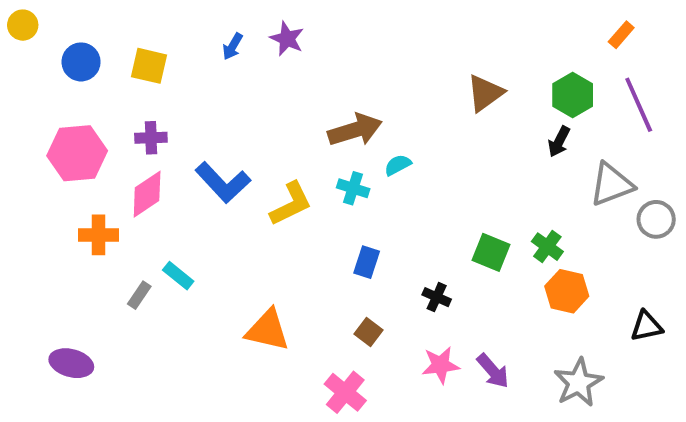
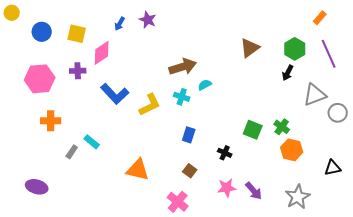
pink diamond: (147, 194) -> (102, 53), moved

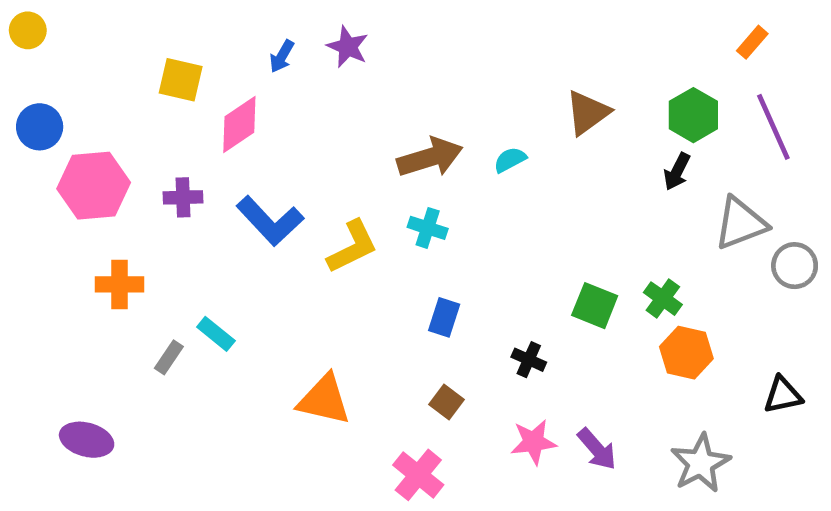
blue circle: (42, 32) -> (40, 127), moved
purple cross: (78, 71) -> (183, 197), moved
cyan semicircle: (205, 85) -> (510, 160), moved

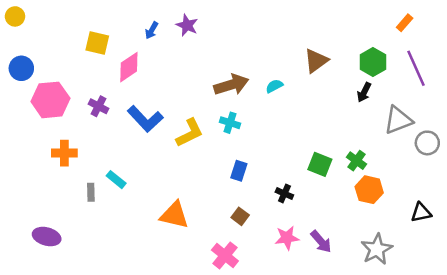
purple cross: (183, 197) -> (98, 106), turned 30
gray rectangle: (169, 357) -> (91, 192), turned -36

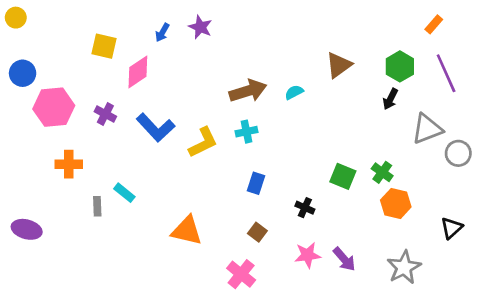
cyan cross: (230, 123) -> (247, 132), turned -30
black triangle: (421, 212) -> (451, 228), turned -30
purple ellipse: (47, 237) -> (27, 229), moved

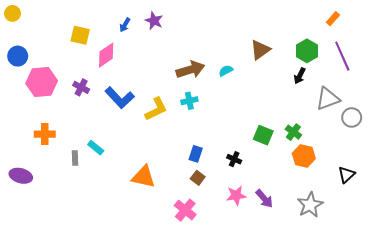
orange cross: (69, 164) -> (45, 134), moved
blue rectangle: (256, 183) -> (196, 154), moved

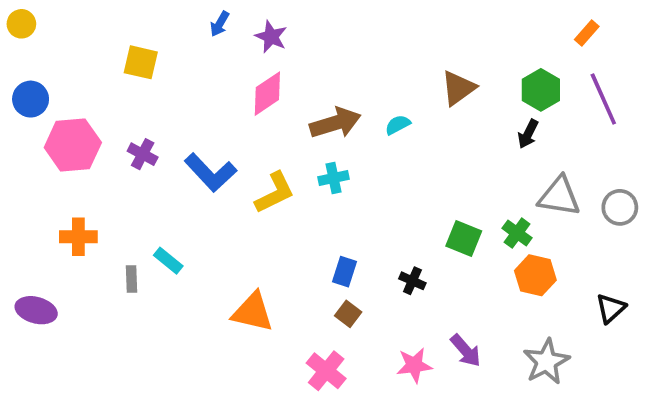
blue arrow: (125, 25) -> (220, 24), moved
pink diamond: (106, 55) -> (267, 94), moved
gray triangle: (328, 99) -> (559, 196), moved, turned 30
pink star: (236, 196) -> (414, 365), moved

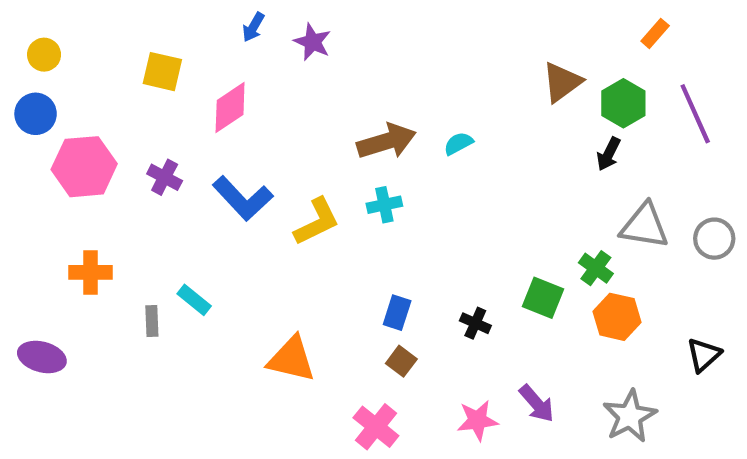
yellow circle: (21, 24) -> (44, 55), moved
orange rectangle: (587, 33) -> (655, 33), moved
brown triangle: (458, 88) -> (562, 82), moved
pink diamond: (267, 94) -> (230, 107), moved
green square: (464, 239) -> (543, 298), moved

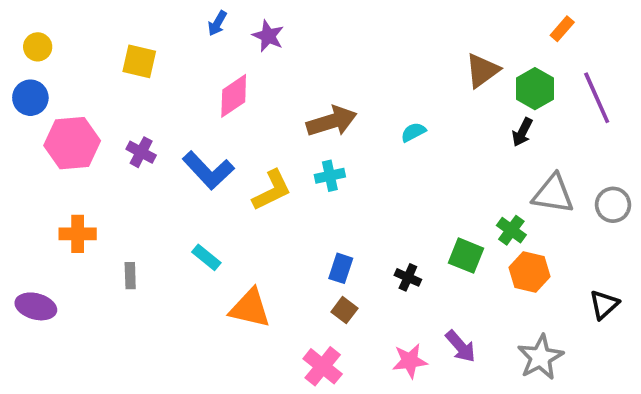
pink diamond: (230, 107) -> (234, 96), moved
cyan semicircle: (458, 143) -> (413, 132), moved
cyan rectangle: (194, 300) -> (206, 257), moved

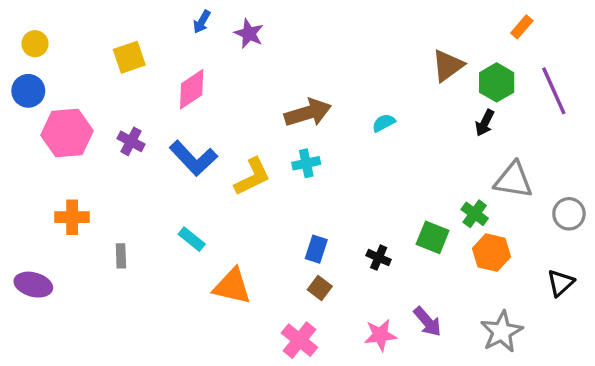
yellow square: (139, 61) -> (129, 57), turned -32
pink diamond: (234, 96) -> (192, 89), moved
gray circle: (613, 205) -> (569, 214), moved

